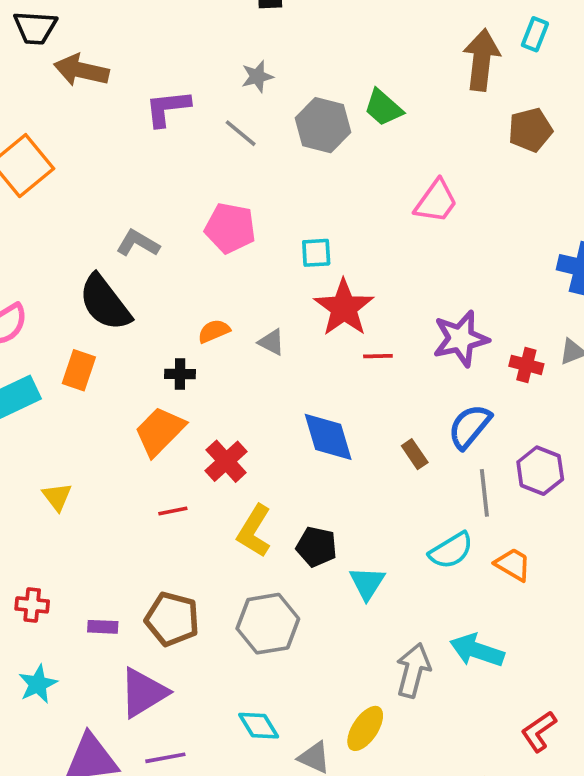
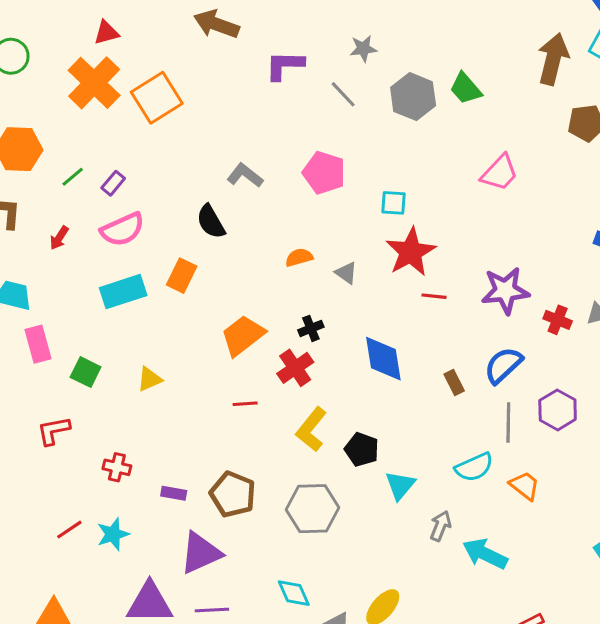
black semicircle: (105, 303) -> (211, 222), size x0.7
black cross: (180, 374) -> (311, 328), moved, turned -30
yellow triangle: (57, 497) -> (150, 379), turned 36
gray arrow: (413, 670) -> (440, 526), moved, size x0.7

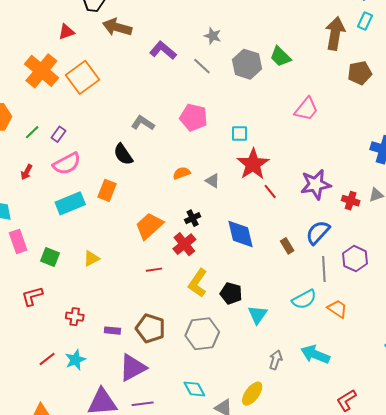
red triangle: (106, 33) -> (66, 32), moved
gray star: (363, 49) -> (213, 36), turned 30
purple L-shape: (285, 65) -> (163, 50), turned 44
red line: (434, 296) -> (270, 191), turned 49
gray arrow: (440, 526) -> (276, 360), moved

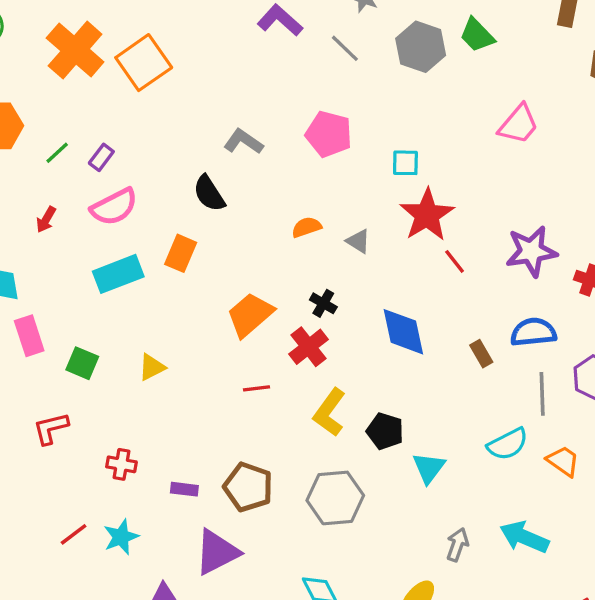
black cross: (193, 218) -> (323, 303), turned -35
blue semicircle: (318, 232) -> (533, 332), turned 40

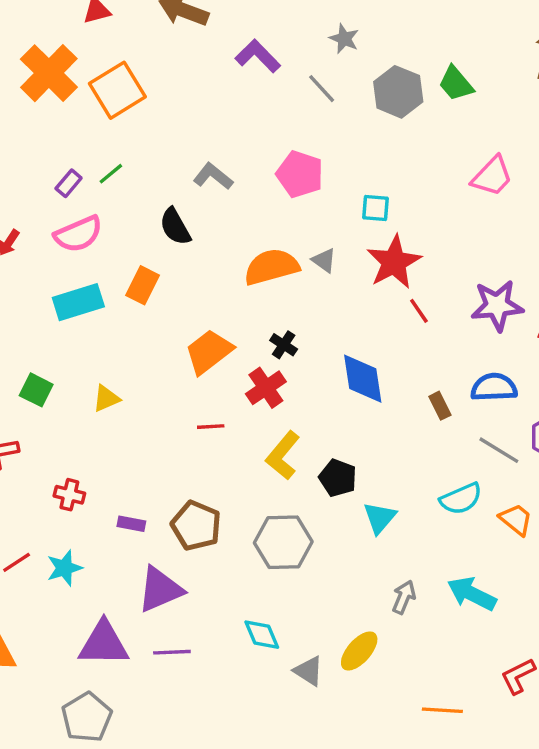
green line: (57, 153) -> (111, 174), moved
orange semicircle: (307, 227) -> (271, 267), size x1.8
gray triangle: (358, 241) -> (324, 260), moved
gray line: (542, 394) -> (499, 450), turned -60

